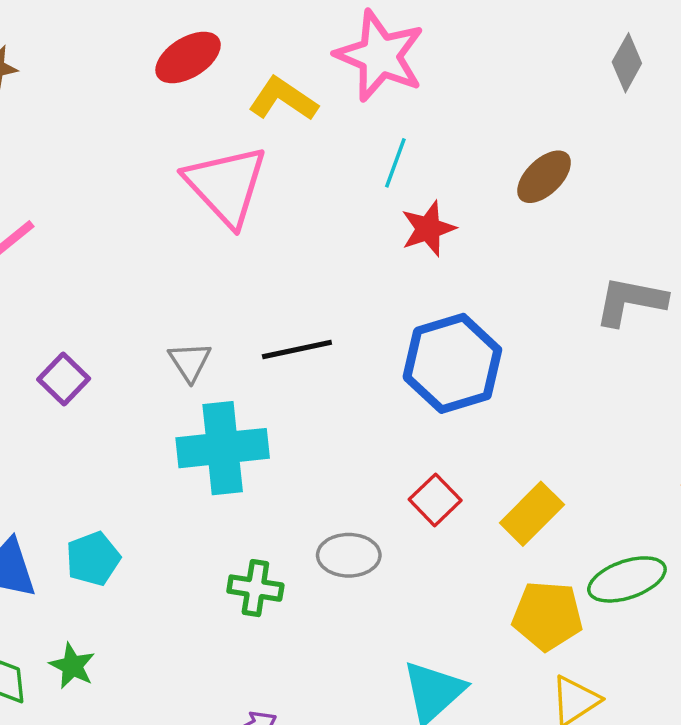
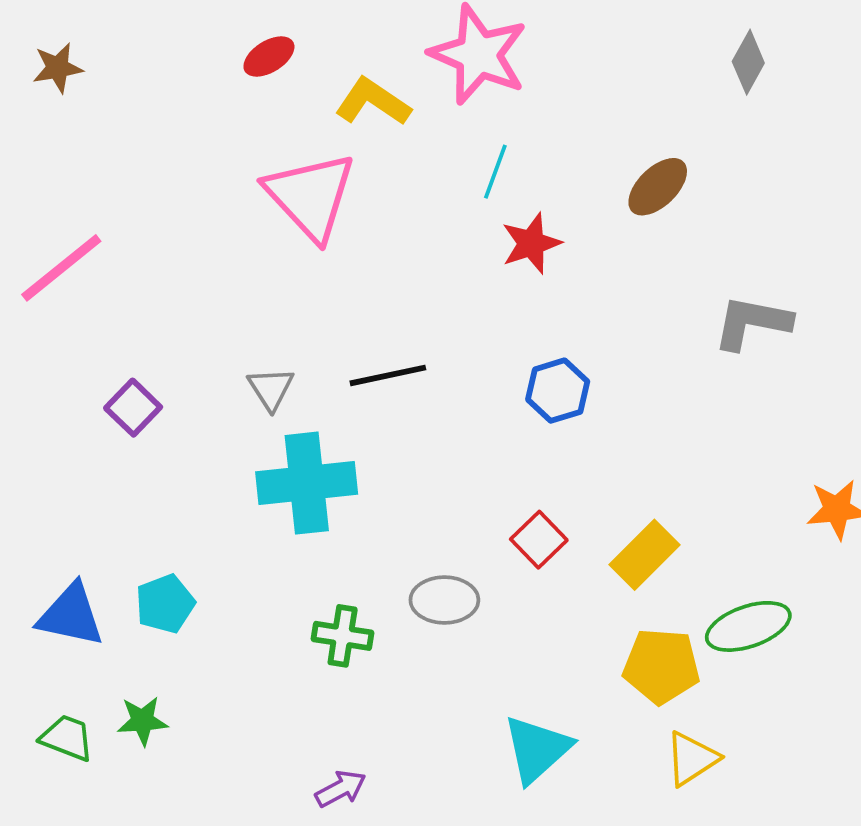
red ellipse: (188, 58) -> (269, 57), size x0.7
blue hexagon: (452, 363) -> (558, 391), size x0.6
green star: (72, 666) -> (142, 721), turned -30

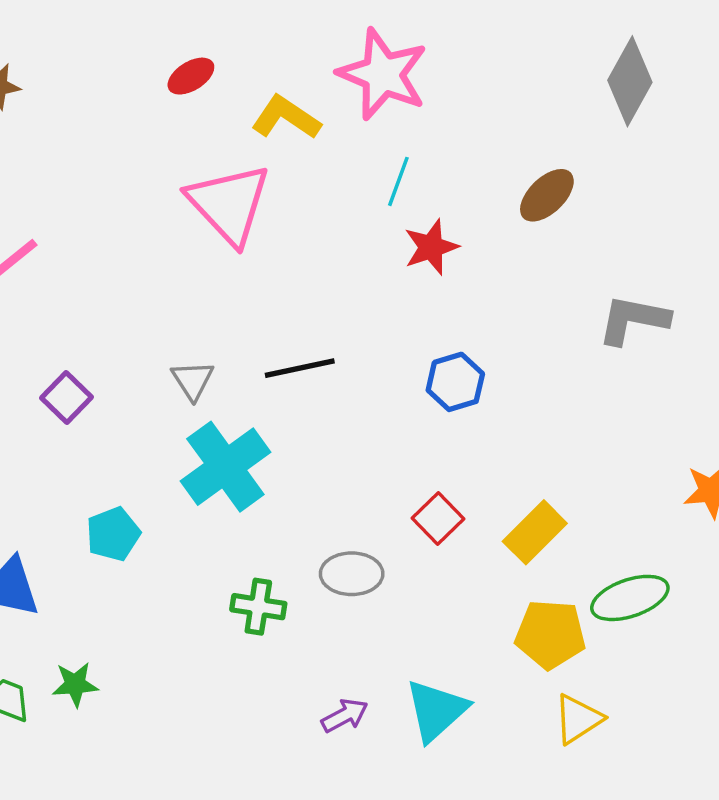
gray diamond: (748, 62) -> (630, 81), size x1.5
cyan cross: (307, 483) -> (225, 467), turned -30
cyan pentagon: (165, 604) -> (113, 534), moved
purple arrow: (341, 789) -> (345, 715), moved

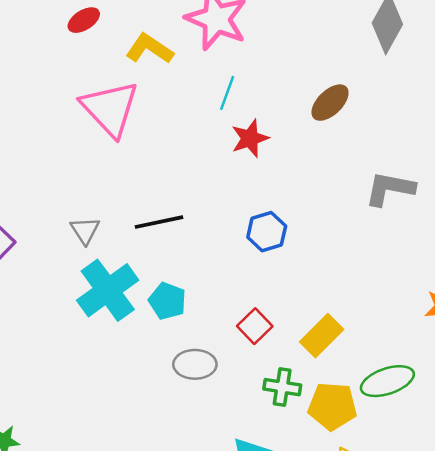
cyan pentagon: (113, 534) -> (167, 301), moved, turned -30
green cross: (258, 607) -> (282, 387), moved

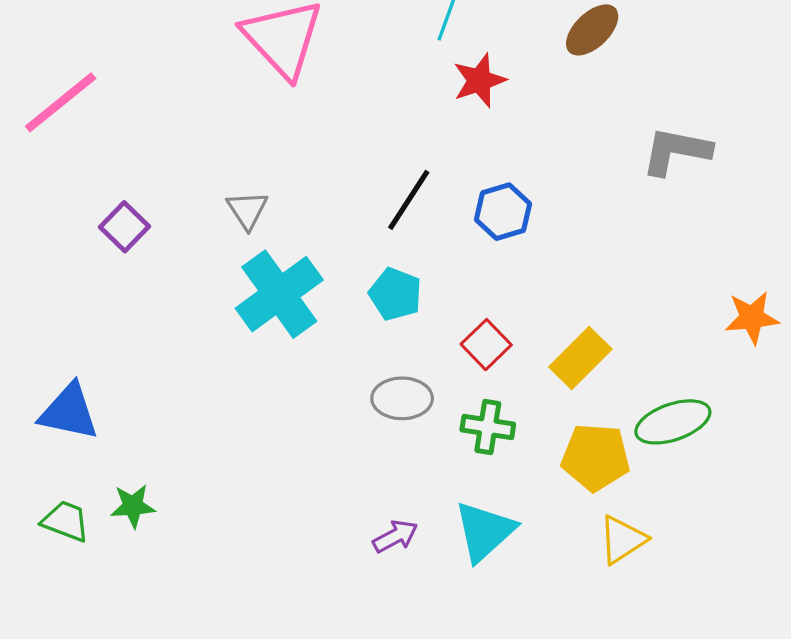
black line: (159, 222) -> (409, 200), moved, turned -45
cyan pentagon: (167, 301) -> (395, 294), moved
green cross: (282, 387) -> (488, 427), moved

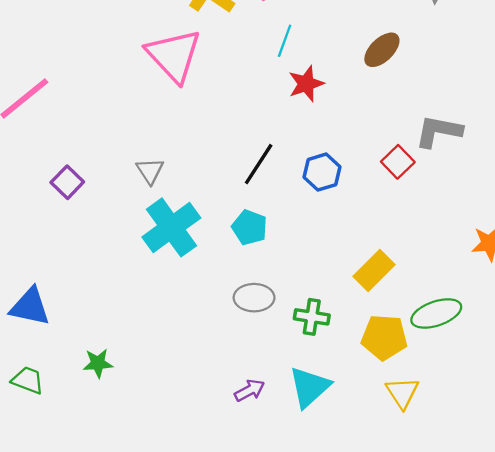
red square: (486, 345) -> (398, 162), moved
green star: (133, 506) -> (98, 363), moved
yellow triangle: (622, 540) -> (402, 393), turned -30

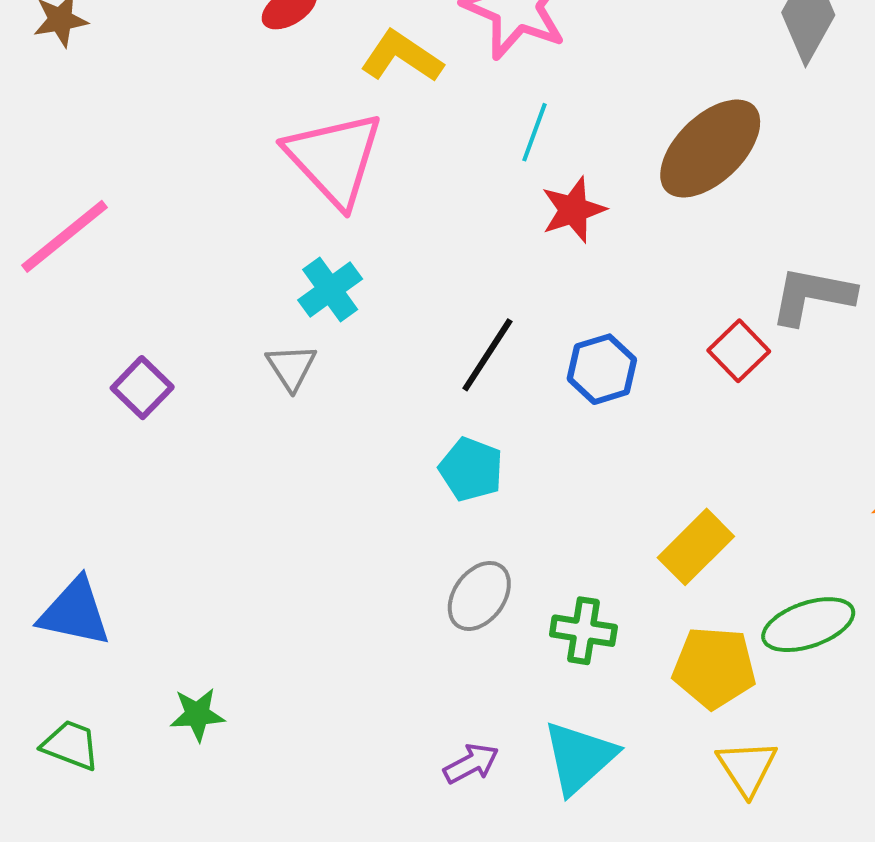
brown ellipse: (382, 50) -> (710, 149), size x1.6
cyan cross: (171, 227) -> (330, 289), moved, size x0.6
gray ellipse: (254, 298) -> (479, 596), turned -54

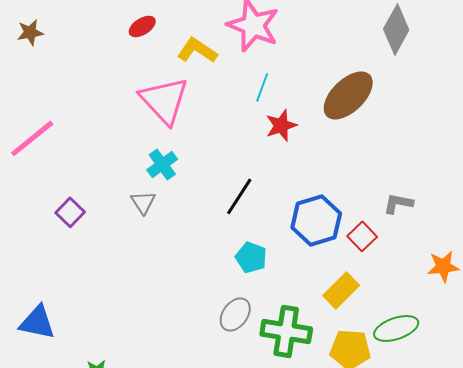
gray L-shape: (812, 296) -> (398, 203), moved, size x0.7
red square: (739, 351) -> (362, 236), moved
blue hexagon: (602, 369) -> (316, 220), moved, size x1.5
cyan pentagon: (471, 469) -> (251, 257), moved
green cross: (583, 631) -> (286, 331), size x1.6

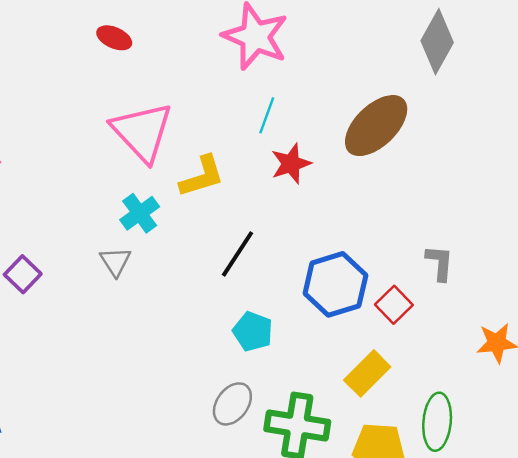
red ellipse: (142, 26) -> (114, 38), turned 56
yellow L-shape: (197, 50) -> (202, 176), moved, turned 129
gray L-shape: (398, 203) -> (440, 263), turned 84
green ellipse: (396, 328) -> (437, 422), turned -66

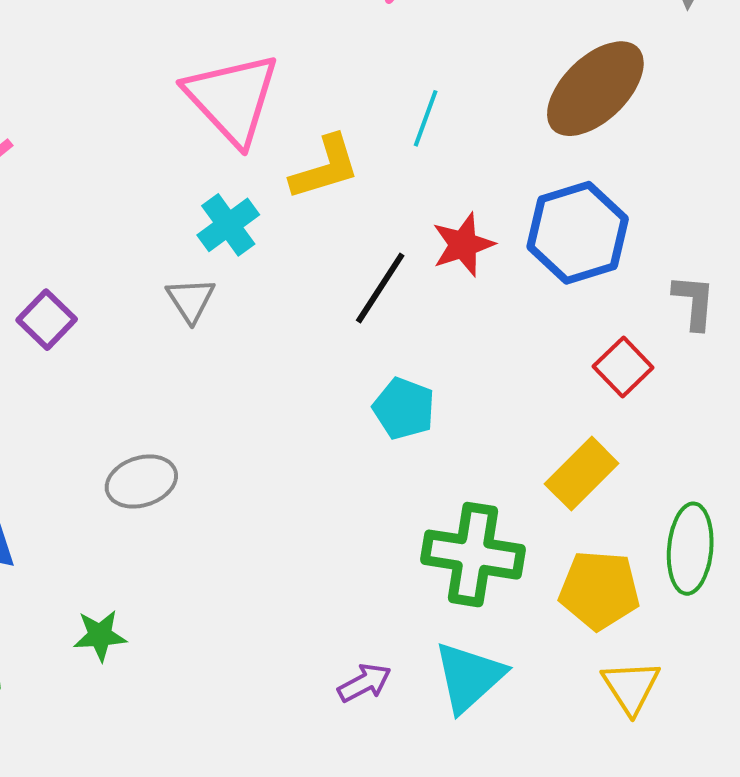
cyan line: (267, 115) -> (426, 118), moved
red star: (291, 164) -> (463, 245), moved
blue hexagon: (335, 284) -> (578, 233), moved
gray ellipse: (232, 404) -> (141, 481), moved, turned 36

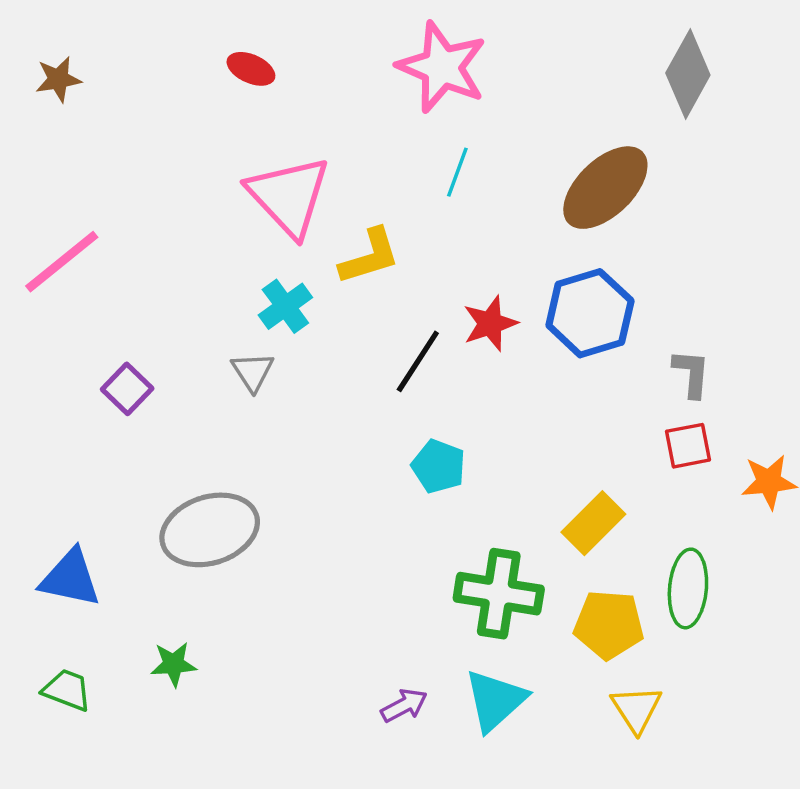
cyan line: (426, 118) -> (457, 172), moved
red square: (623, 367) -> (688, 446), moved, turned 33
gray ellipse: (141, 481) -> (210, 530), size x1.6

